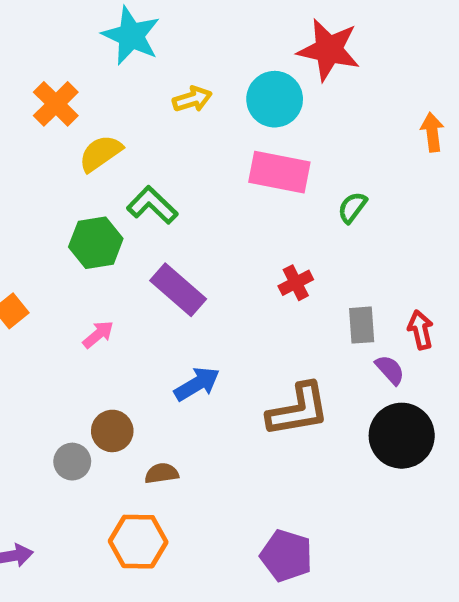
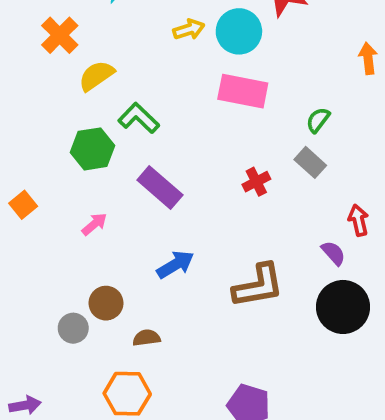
yellow arrow: (192, 99) -> (189, 29), moved
green semicircle: (352, 207) -> (318, 120), moved
gray rectangle: (362, 325) -> (310, 162), moved, turned -44

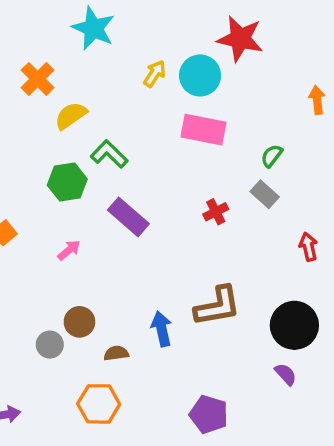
yellow arrow: (189, 29) -> (155, 74), turned -40
purple semicircle: (333, 253) -> (286, 374), moved
blue arrow: (175, 265) -> (162, 329), moved, turned -72

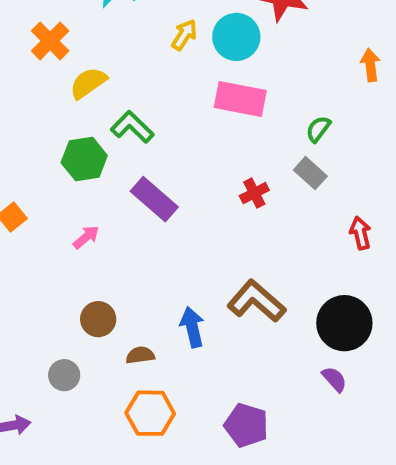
brown L-shape: (218, 306) -> (256, 301), turned -129
gray circle: (50, 345) -> (64, 375), moved
orange hexagon: (99, 404) -> (150, 413), moved

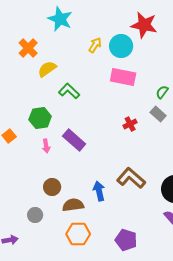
green hexagon: (84, 159) -> (40, 118), moved
purple rectangle: (154, 199) -> (74, 140), moved
pink arrow: (86, 237) -> (46, 146), turned 120
brown semicircle: (140, 355) -> (73, 205), size x1.5

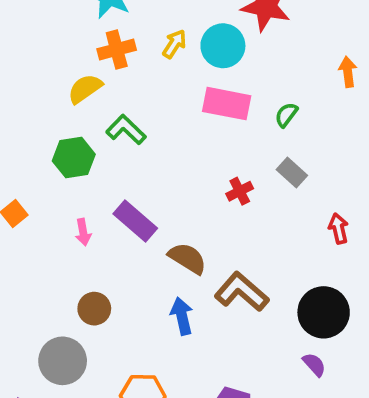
orange cross: (28, 48) -> (117, 49), moved, turned 30
green semicircle: (162, 92) -> (286, 115), moved
green hexagon: (40, 118) -> (74, 158), moved
brown semicircle: (73, 205) -> (187, 258), moved, turned 40
gray circle: (35, 215) -> (63, 361), size x1.6

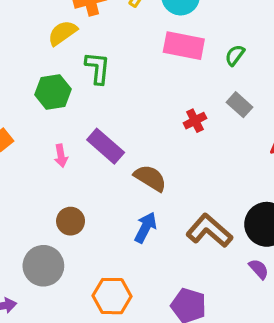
green L-shape: (126, 130) -> (98, 68), turned 52
brown L-shape: (242, 292) -> (209, 231), moved
blue arrow: (182, 316) -> (145, 227), turned 40

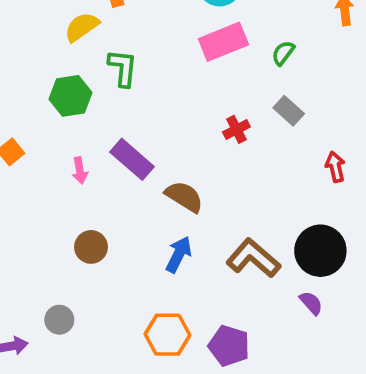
pink rectangle: (184, 46) -> (223, 42), turned -33
gray circle: (43, 266) -> (59, 320), moved, size x0.6
orange hexagon: (112, 296) -> (167, 335), moved

